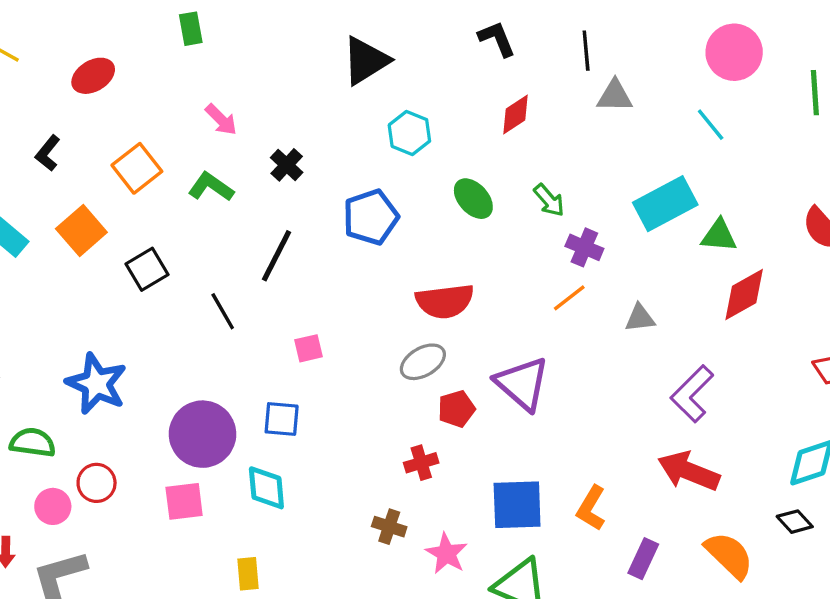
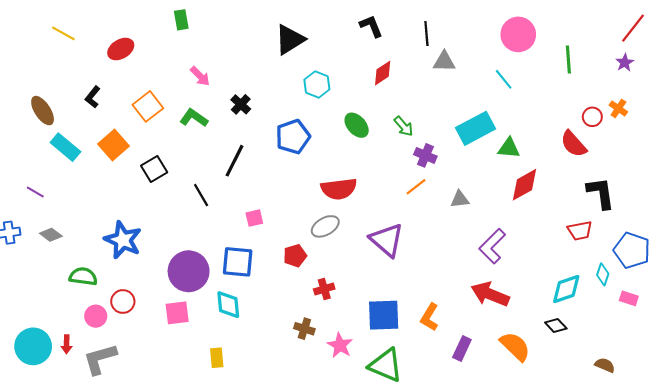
red pentagon: (457, 409) -> (295, 256), moved
blue square: (282, 419) -> (238, 262), size x1.4

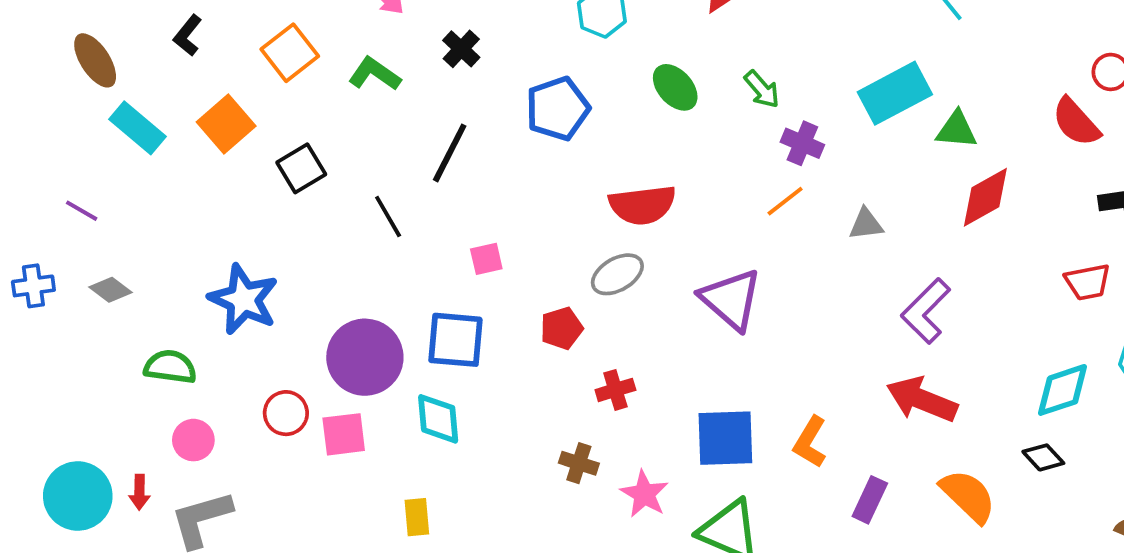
red circle: (123, 302) -> (286, 413), moved

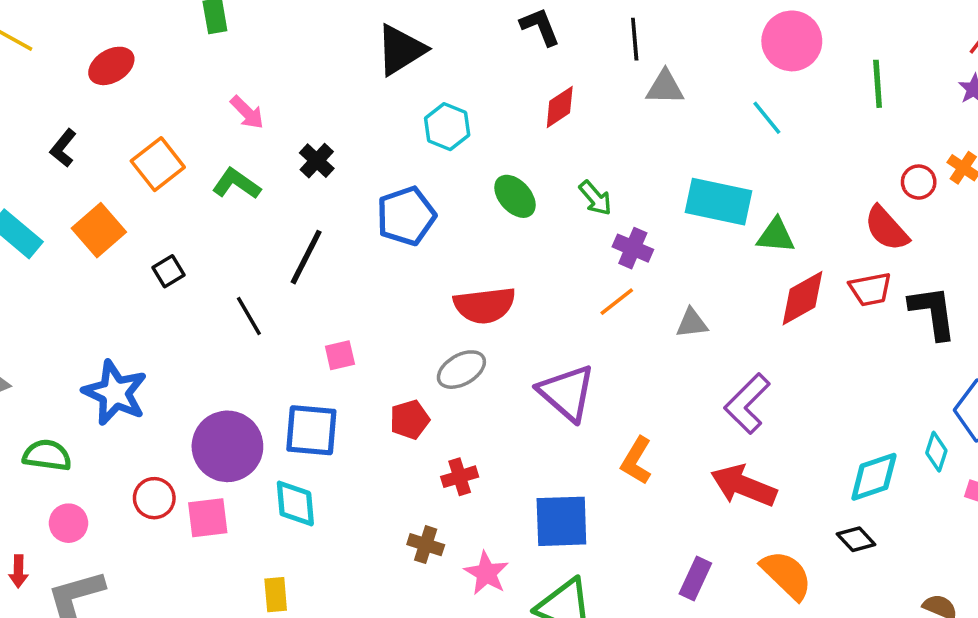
cyan rectangle: (895, 93) -> (719, 202), turned 40
black square: (301, 168) -> (169, 271), size x0.7
red trapezoid: (1088, 282) -> (870, 289), moved
orange L-shape: (810, 442) -> (636, 461), moved

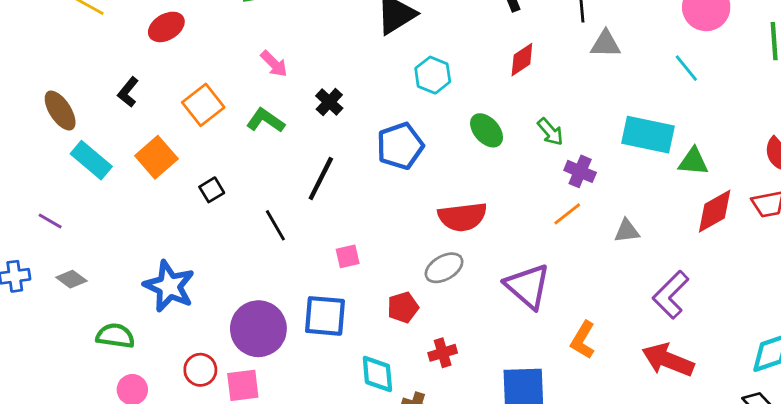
cyan diamond: (295, 503) -> (377, 374), moved

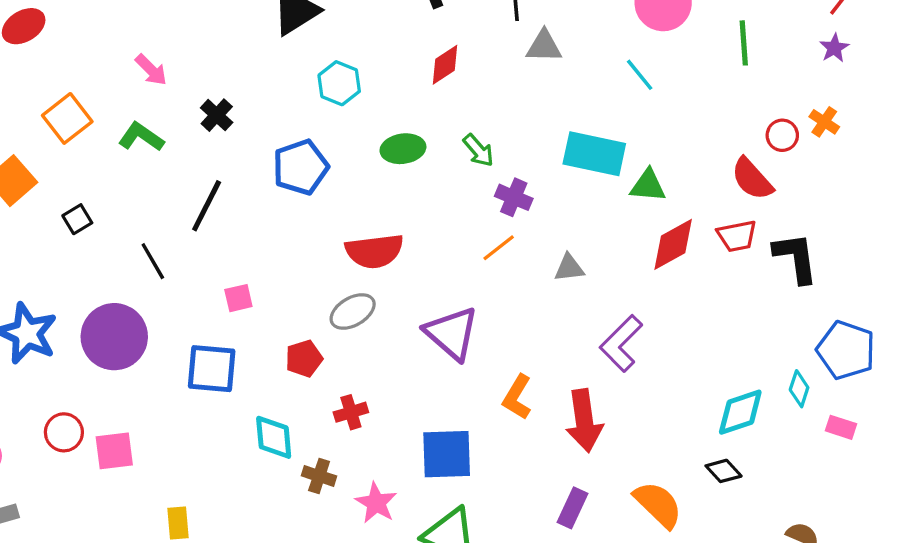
green ellipse: (487, 130) -> (403, 149), turned -56
purple circle: (258, 329) -> (114, 337), moved
red arrow: (668, 360) -> (584, 421), moved, turned -120

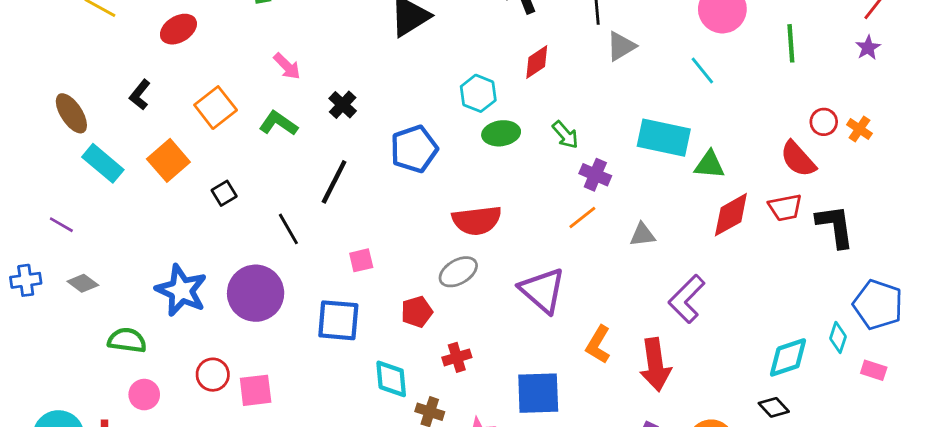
gray triangle: (544, 46) -> (621, 46), turned -32
cyan hexagon: (339, 83) -> (478, 93), moved
orange cross: (824, 122) -> (859, 129), moved

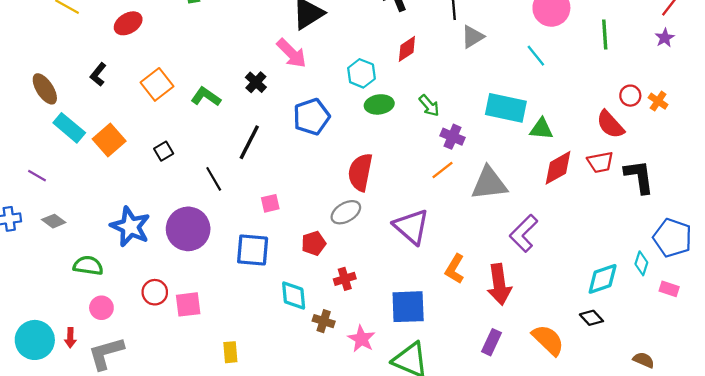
pink arrow: (287, 66) -> (291, 53), moved, size x1.4
orange square: (168, 160) -> (109, 140), moved
red semicircle: (477, 220) -> (360, 172), turned 108
gray triangle: (642, 235) -> (489, 183), size x1.8

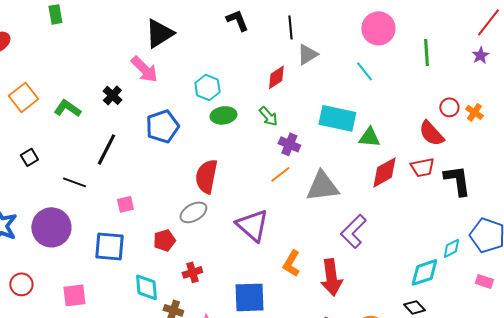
red diamond: (407, 49) -> (276, 77), moved
black line: (214, 179) -> (74, 182), turned -40
cyan diamond: (641, 263) -> (451, 248), moved, turned 45
pink square: (188, 304) -> (74, 295), moved

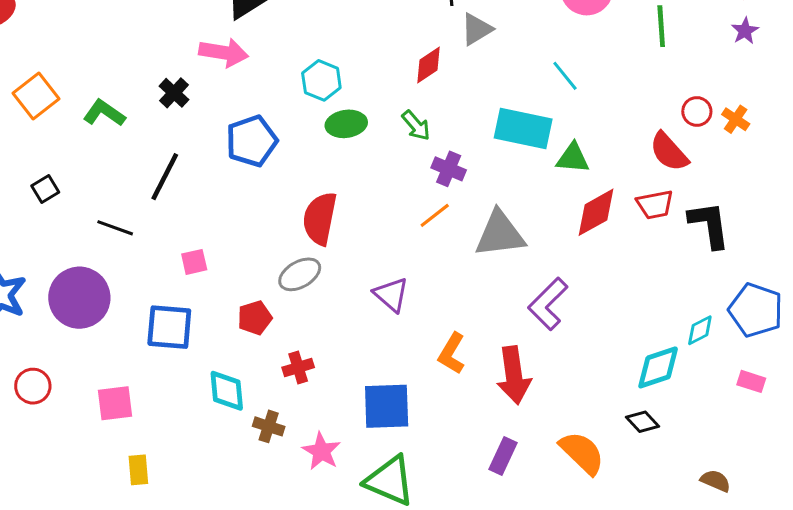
pink arrow: (144, 69) -> (224, 53), turned -36
cyan line: (364, 71) -> (565, 76), moved
purple triangle: (252, 225) -> (391, 295), size x0.7

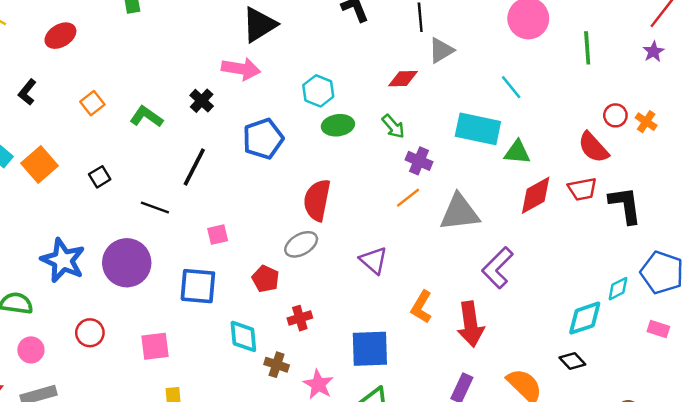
red diamond: (428, 65) -> (403, 79), turned 32
orange square: (36, 96) -> (92, 103), size x0.7
red pentagon: (255, 318) -> (265, 279), turned -30

